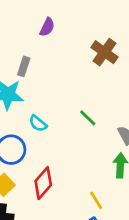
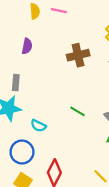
brown cross: (104, 52) -> (78, 55), turned -35

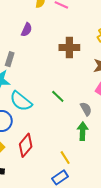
cyan semicircle: (38, 126) -> (21, 101), size x1.6

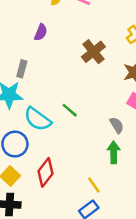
brown cross: (69, 47) -> (93, 52), turned -36
green line: (58, 96) -> (70, 110), moved

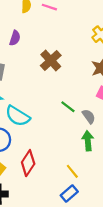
brown cross: (93, 52) -> (51, 60), moved
green line: (70, 110) -> (68, 107), moved

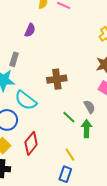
brown cross: (51, 60) -> (57, 79), moved, turned 30
green line: (68, 107) -> (69, 117), moved
blue rectangle: (69, 193) -> (65, 174), turned -35

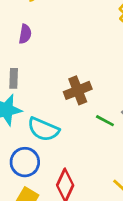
green line: (69, 117) -> (105, 121), moved

